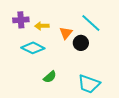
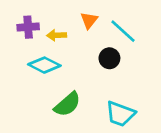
orange triangle: (66, 33) -> (89, 20), moved
green semicircle: (50, 77) -> (67, 104), size x1.5

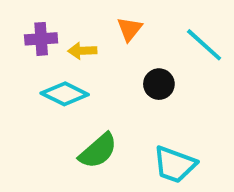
cyan line: (123, 31) -> (204, 45), moved

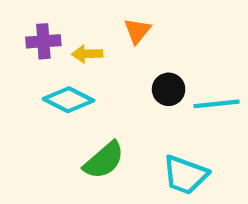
cyan line: (204, 45) -> (217, 104), moved, turned -48

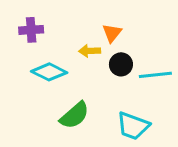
orange triangle: (137, 31) -> (112, 33), moved
yellow arrow: (87, 54) -> (90, 51), moved

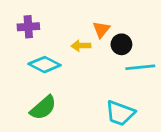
black circle: (121, 64) -> (121, 44), moved
green semicircle: (75, 115) -> (43, 108), moved

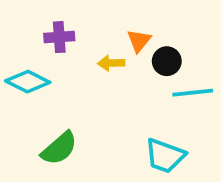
purple cross: (28, 27) -> (59, 37), moved
cyan diamond: (45, 65) -> (28, 82), moved

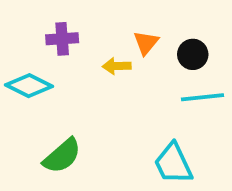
black circle: (167, 61) -> (193, 54), moved
cyan trapezoid: (165, 156) -> (173, 164), turned 45

